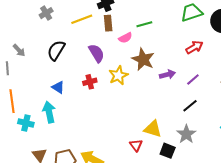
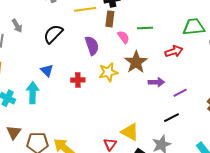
pink semicircle: (125, 38) -> (123, 37), turned -112
red arrow: (194, 47) -> (174, 51), moved
red cross: (90, 82) -> (78, 80), moved

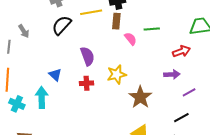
black semicircle: (53, 34) -> (62, 25), moved
purple semicircle: (92, 46) -> (87, 56), moved
brown star: (136, 62) -> (140, 97), moved
purple arrow: (156, 82) -> (172, 74), moved

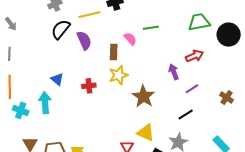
brown rectangle: (116, 21) -> (114, 52), moved
gray arrow: (24, 31) -> (11, 24), moved
red arrow: (181, 51) -> (194, 56), moved
purple semicircle: (87, 56) -> (84, 40), moved
purple arrow: (172, 74) -> (174, 72), turned -105

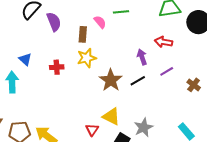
red arrow: (194, 56) -> (163, 42), turned -150
purple line: (192, 89) -> (167, 71), moved
black line: (186, 115) -> (138, 81), moved

